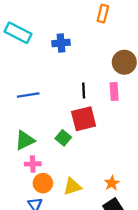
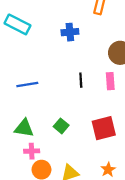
blue cross: (61, 43) -> (70, 32), moved
red square: (84, 119) -> (104, 128), moved
green triangle: (25, 140) -> (24, 128), turned 35

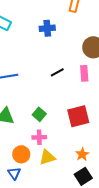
black line: (81, 80) -> (57, 72), turned 64
pink cross: (32, 151) -> (39, 137), moved

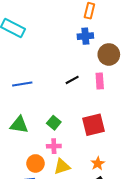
blue cross: (47, 28) -> (85, 36), moved

